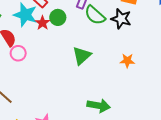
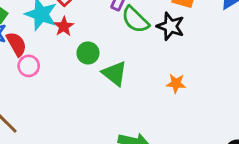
green circle: (58, 17) -> (88, 53), moved
green triangle: (82, 56) -> (114, 73), turned -42

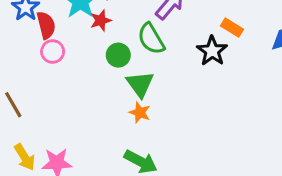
green semicircle: (135, 20) -> (151, 39), moved
orange star: (176, 83) -> (140, 113), moved

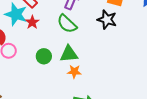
green circle: (118, 55) -> (44, 56), moved
green triangle: (140, 84) -> (69, 54), turned -42

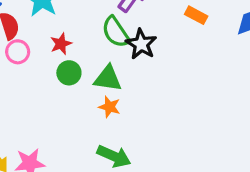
black star: (107, 20) -> (141, 44), moved
red star: (32, 22) -> (61, 44), moved

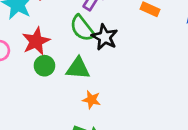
red star: (61, 44) -> (36, 41), size x1.5
orange star: (110, 107) -> (91, 100), moved

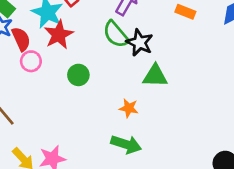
red star: (36, 41) -> (59, 35), moved
green triangle: (78, 68) -> (155, 76), moved

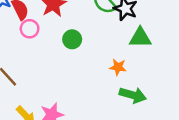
green arrow: (126, 144) -> (133, 95), moved

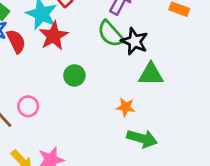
pink circle: (30, 29) -> (28, 106), moved

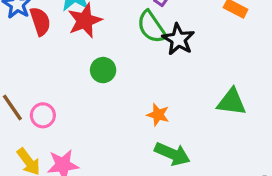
green triangle: (151, 74) -> (232, 102), moved
pink circle: (28, 106) -> (43, 115), moved

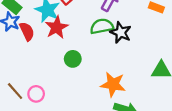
green semicircle: (152, 27) -> (102, 26), turned 120
orange star: (158, 115) -> (113, 84), size x1.6

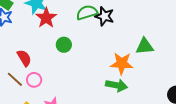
red semicircle: (27, 31) -> (24, 58), moved
orange star: (113, 84) -> (122, 63), moved

